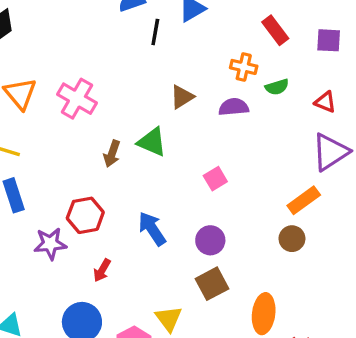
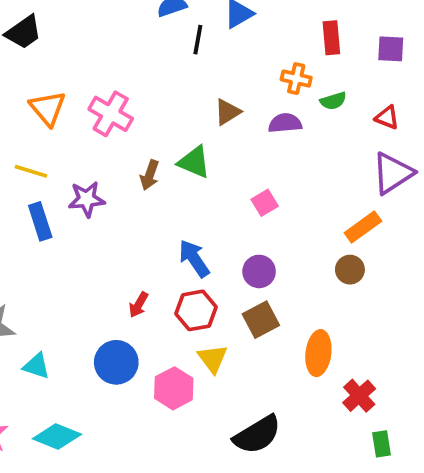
red rectangle: (275, 30) -> (331, 38), turned 32
red hexagon: (85, 215) -> (196, 310), moved
purple star: (50, 244) -> (87, 199), moved

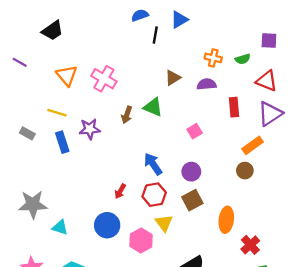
red rectangle: (331, 38) -> (234, 107), moved
green semicircle: (333, 101) -> (243, 59), moved
red triangle: (387, 118) -> (267, 81), size x1.5

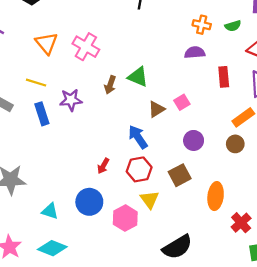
brown triangle: (173, 78) -> (157, 109), moved
purple circle: (191, 172) -> (194, 140), moved
cyan triangle: (60, 227) -> (50, 211), moved

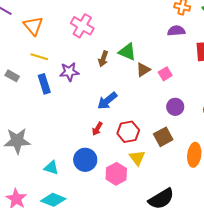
orange triangle: (47, 43) -> (33, 26), moved
brown triangle: (157, 109) -> (143, 70), moved
blue arrow: (138, 137) -> (107, 101), moved, turned -95

